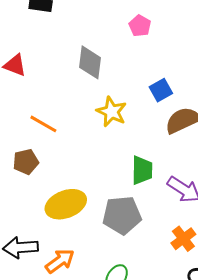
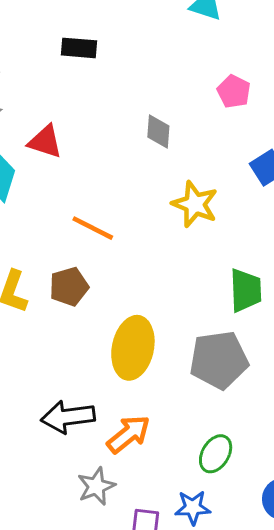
pink pentagon: (140, 26) -> (234, 91), moved
gray diamond: (90, 62) -> (158, 131), size x0.7
yellow ellipse: (66, 204) -> (133, 348), turned -54

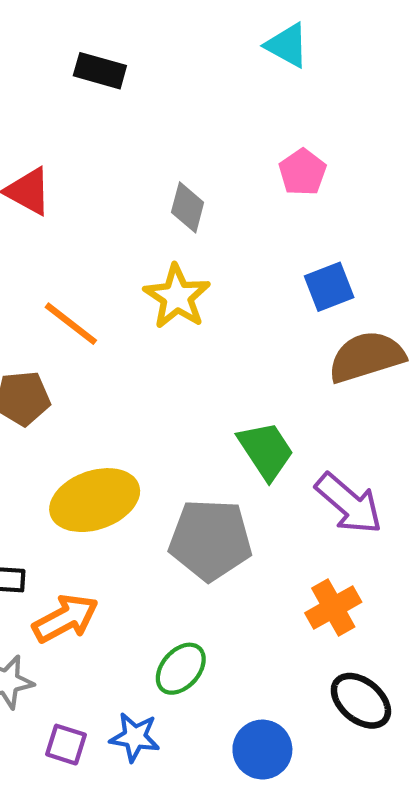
yellow star: (195, 204) -> (177, 297), moved
green trapezoid: (246, 290) -> (266, 450), turned -42
yellow ellipse: (133, 348) -> (95, 500), turned 48

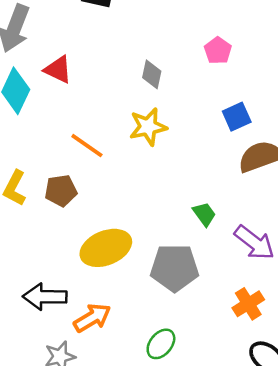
yellow star: (177, 297) -> (148, 127), turned 30
green trapezoid: (266, 450) -> (204, 214), size x0.7

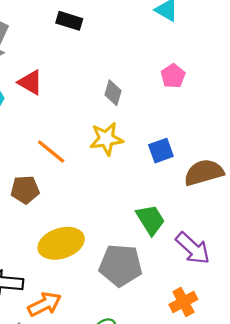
blue square: (237, 117) -> (161, 151), moved
green trapezoid: (204, 214) -> (150, 220), size x1.4

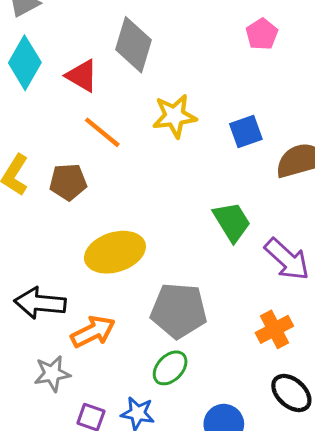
red triangle: (30, 82) -> (82, 76), moved
gray diamond: (113, 93) -> (133, 45), moved, size x1.6
gray pentagon: (121, 265) -> (179, 311), moved

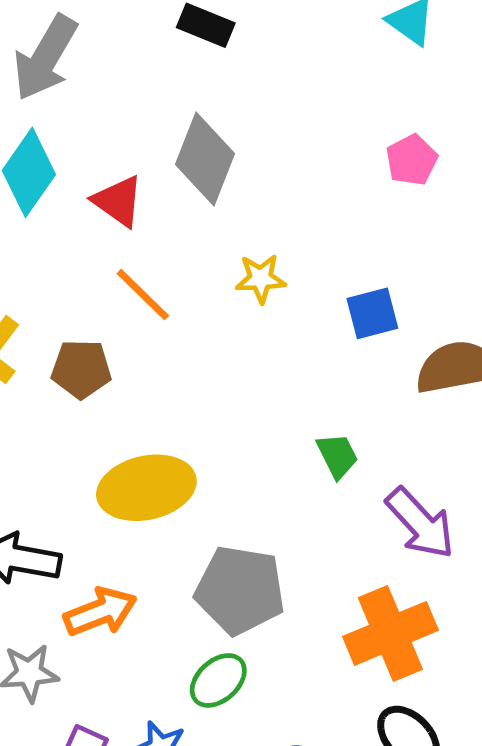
yellow star: (175, 116) -> (261, 279), size x0.7
green trapezoid: (232, 222) -> (337, 456), size x0.7
orange cross: (274, 329) -> (390, 633), size x1.5

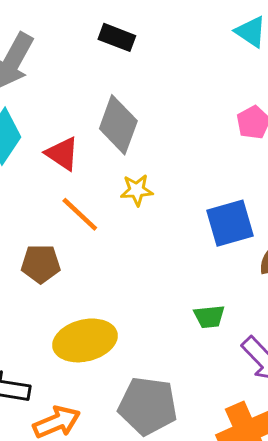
yellow star: (261, 279) -> (137, 190), moved
blue square: (372, 313) -> (230, 223), size x1.4
green trapezoid: (337, 456) -> (209, 317), turned 112

